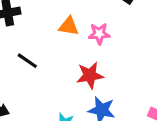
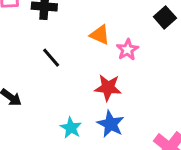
pink star: (99, 34) -> (127, 50), turned 30

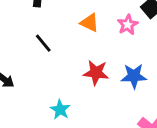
pink star: (127, 50) -> (128, 25), moved
blue star: (111, 124) -> (134, 76), moved, turned -30

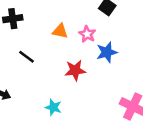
pink star: (128, 25) -> (87, 34), moved
blue star: (134, 76) -> (107, 52), moved

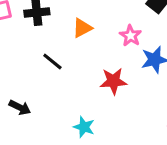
orange triangle: (60, 31) -> (82, 28), moved, turned -42

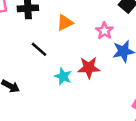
cyan star: (84, 127) -> (63, 76), moved

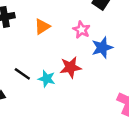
black line: (39, 49) -> (22, 74), moved

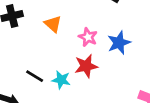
orange triangle: (42, 27) -> (53, 24), turned -42
pink star: (81, 30) -> (88, 37), moved

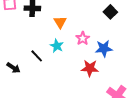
red star: (86, 66) -> (90, 68), moved
cyan star: (61, 80) -> (57, 46), moved

